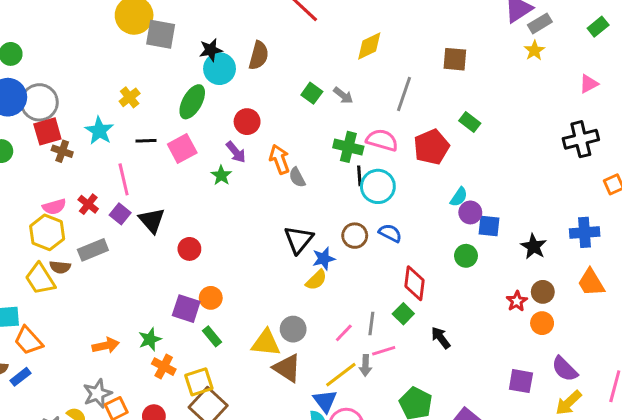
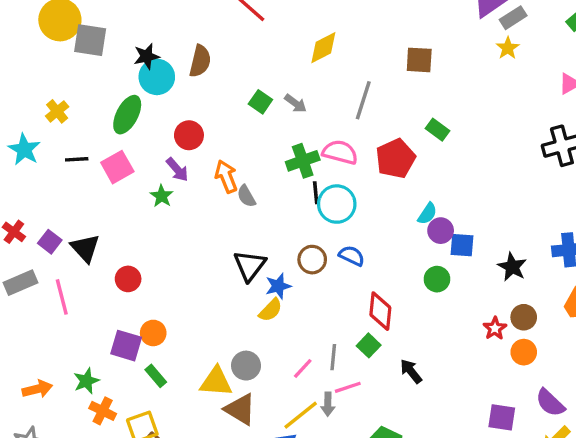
green cross: (348, 147) -> (303, 161), turned -32
pink line: (124, 179) -> (62, 297), moved

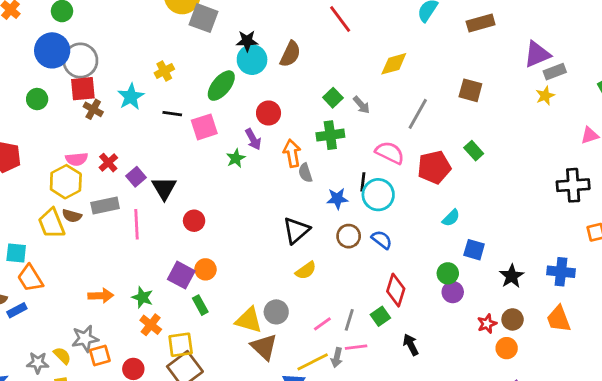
green cross: (303, 161) -> (330, 135), moved
purple circle: (441, 231) -> (453, 292), moved
blue star: (278, 286) -> (337, 199), moved
green star: (86, 381) -> (142, 297), turned 30

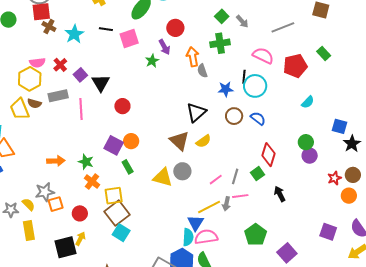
cyan star: (131, 97) -> (74, 34), moved
gray line: (418, 114) -> (283, 27), turned 40
blue square: (474, 250) -> (340, 126), moved
brown triangle: (264, 347) -> (179, 141), moved

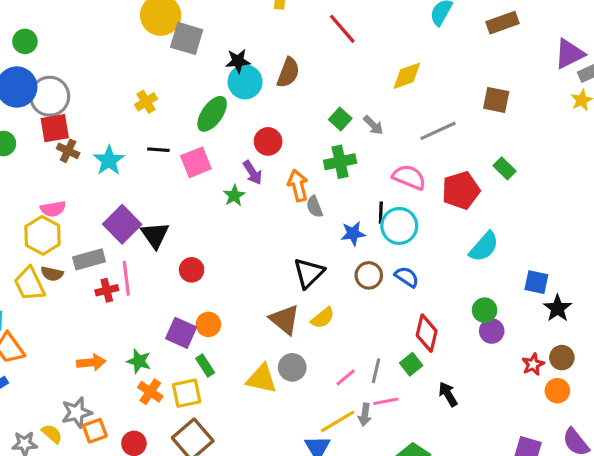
red cross: (60, 65) -> (107, 290), moved, turned 32
purple square: (80, 75) -> (122, 224), size x1.6
cyan semicircle: (308, 102) -> (484, 247), size x1.5
yellow square: (114, 196) -> (187, 393), moved

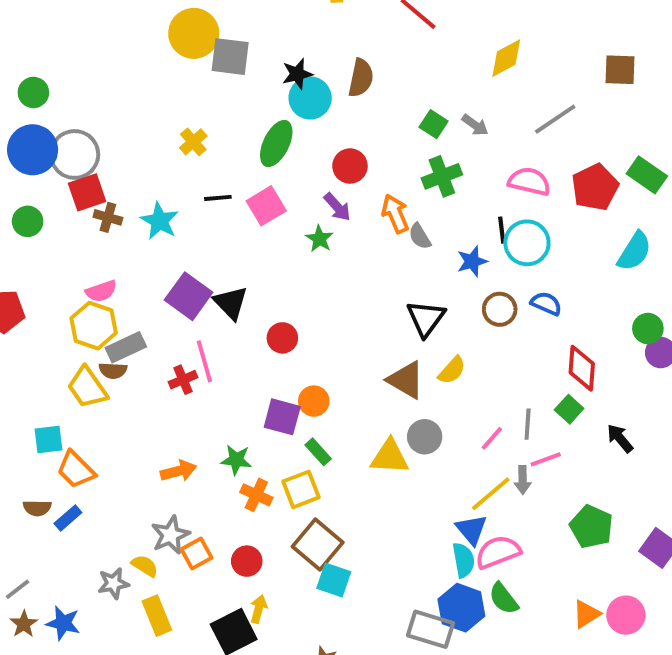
green rectangle: (505, 168) -> (647, 175), moved, size x1.4
gray rectangle: (89, 259) -> (126, 347), moved

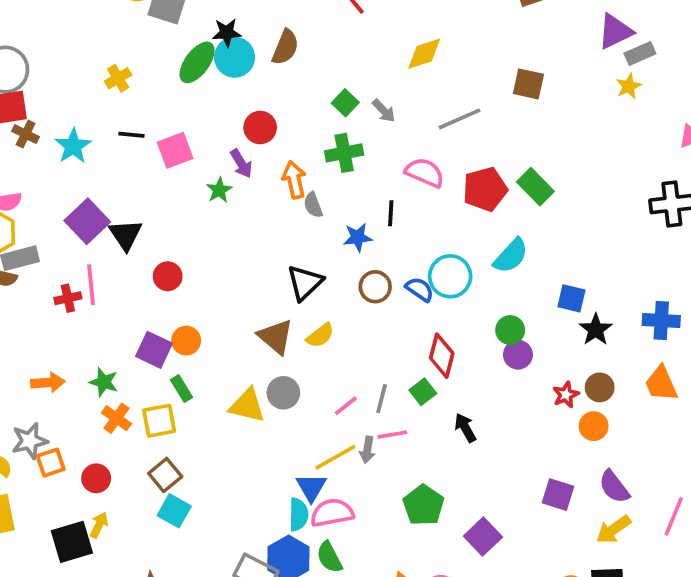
green ellipse: (276, 144) -> (197, 62), moved
cyan circle: (527, 243) -> (450, 276), moved
brown square: (318, 545) -> (165, 475), size x0.7

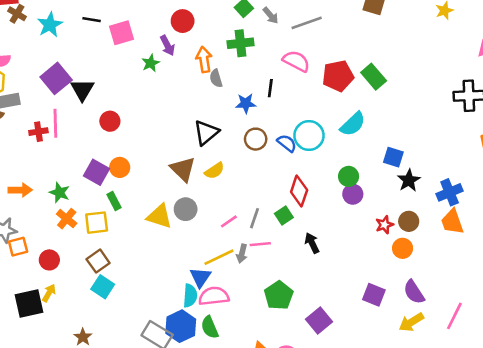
gray line: (459, 119) -> (307, 23), moved
blue cross: (661, 320) -> (450, 192), moved, turned -30

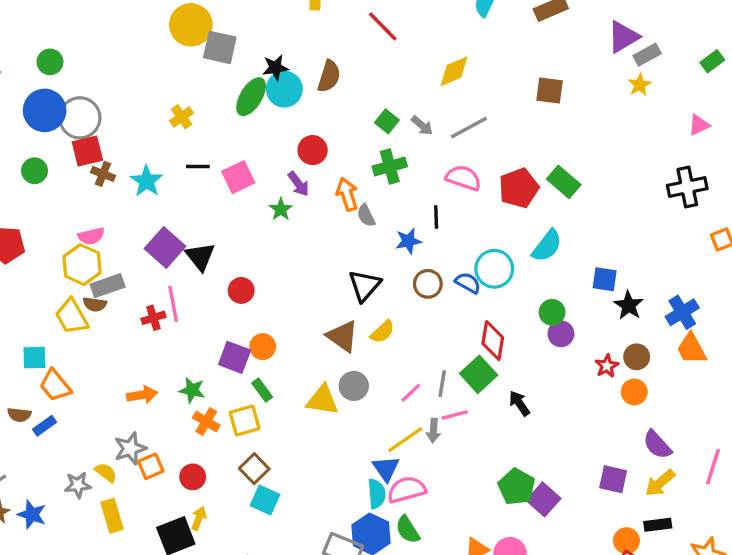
green square: (284, 215) -> (479, 374), size x1.5
green pentagon: (279, 295) -> (517, 487), moved
purple square: (374, 295) -> (613, 479), moved

